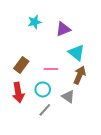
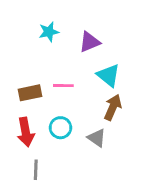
brown rectangle: (21, 65) -> (30, 93), turned 42
pink line: (51, 69) -> (63, 86), moved
gray line: (45, 110) -> (36, 170), moved, turned -40

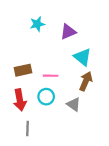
pink line: (63, 86) -> (51, 76), moved

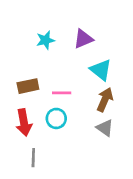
cyan star: (37, 24) -> (45, 40), moved
gray triangle: (74, 104) -> (105, 128), moved

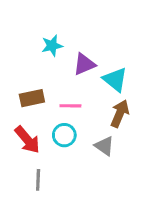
purple triangle: (83, 39) -> (84, 64), moved
red arrow: (24, 123) -> (27, 140), turned -30
gray triangle: (105, 128) -> (104, 146), moved

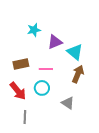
gray triangle: (104, 146) -> (68, 103), moved

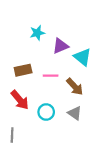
brown arrow: (78, 74) -> (75, 87), moved, turned 114
cyan circle: (42, 88) -> (46, 112), moved
gray line: (25, 117) -> (12, 135), moved

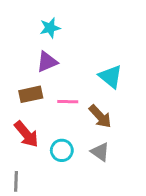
cyan star: (37, 33) -> (50, 28), moved
purple triangle: (60, 46) -> (47, 62), moved

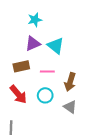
cyan triangle: (111, 77) -> (56, 46), moved
brown arrow: (100, 116) -> (70, 82), turned 60
cyan circle: (62, 150) -> (45, 95), moved

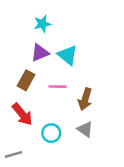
brown rectangle: (21, 66) -> (26, 80), turned -49
cyan circle: (45, 95) -> (51, 133), moved
gray line: (11, 128) -> (14, 154), turned 72

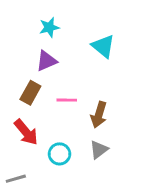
cyan triangle: (68, 55) -> (103, 46), moved
gray triangle: (85, 129) -> (99, 150), turned 48

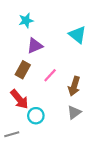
cyan star: (49, 27) -> (26, 21), moved
pink line: (67, 100) -> (50, 75), turned -48
cyan circle: (60, 154) -> (36, 116), moved

